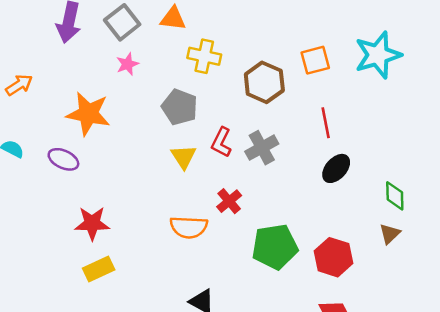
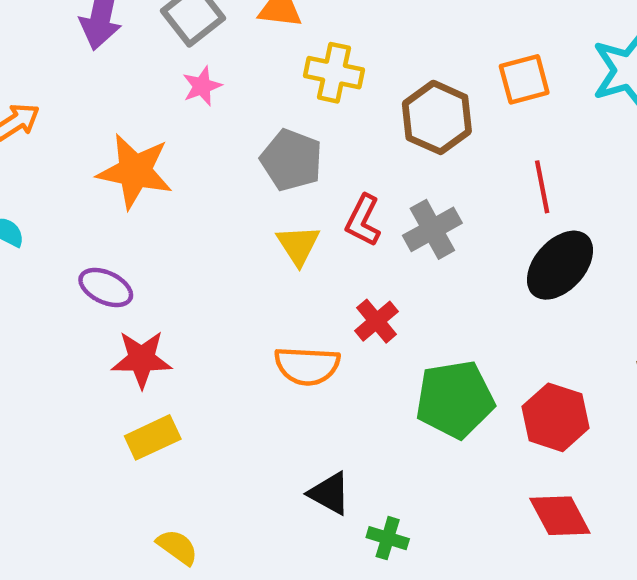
purple ellipse: (63, 159) -> (106, 287), moved
black ellipse: (336, 168) -> (560, 265), size x1.4

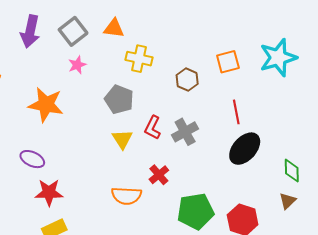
brown hexagon: (437, 117) -> (187, 80), size x0.7

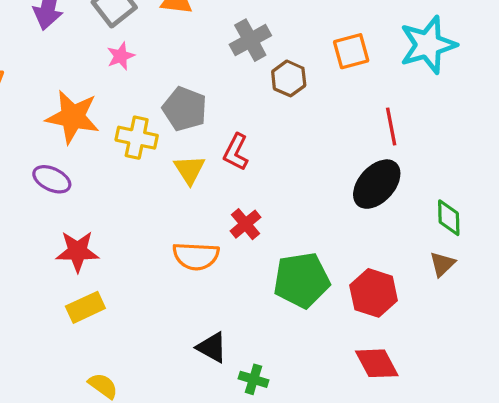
yellow cross: (139, 59) -> (137, 138), moved
red line: (236, 112) -> (391, 126), moved
gray cross: (185, 132) -> (250, 40), moved
purple ellipse: (32, 159) -> (52, 179), moved

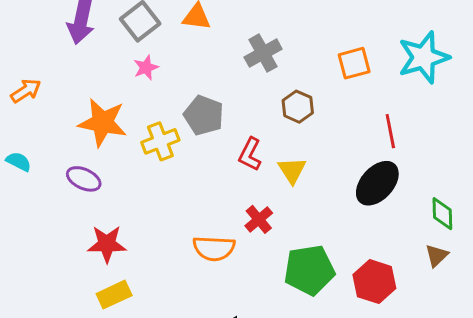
brown hexagon: (289, 78) -> (298, 107), moved
yellow cross: (137, 138) -> (160, 141), turned -33
yellow triangle: (189, 170) -> (292, 170), moved

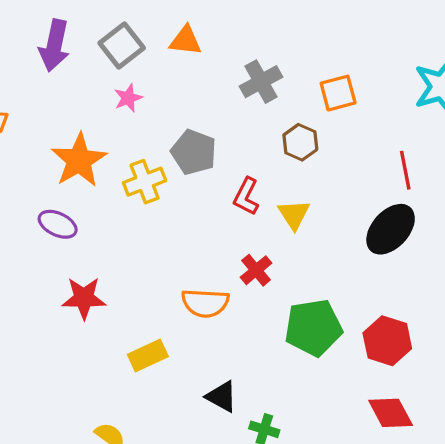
orange square: (354, 63) -> (338, 93), moved
orange star: (103, 122) -> (79, 160), turned 30
yellow rectangle: (114, 295) -> (148, 355), moved

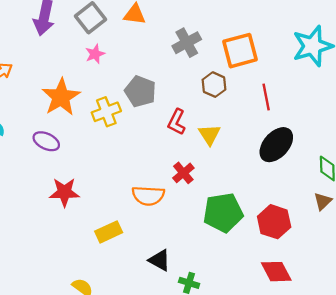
orange square: (338, 93) -> (240, 51), size x1.4
red line: (405, 170) -> (266, 97), moved

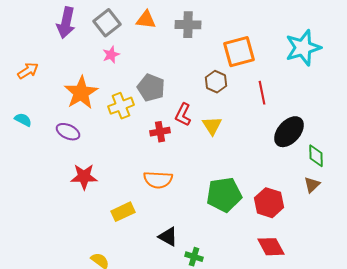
gray cross: (187, 43) -> (188, 25), moved, turned 30
black ellipse: (276, 145) -> (289, 132), moved
red cross: (183, 173) -> (160, 132), moved, turned 30

